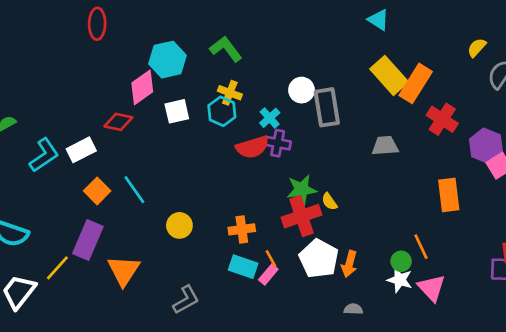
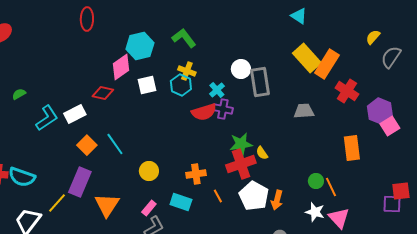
green circle: (401, 261) -> (316, 181), moved
cyan rectangle: (243, 267) -> (181, 202), moved
pink rectangle: (268, 275) -> (149, 208), moved

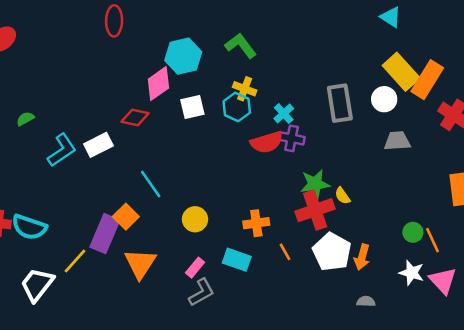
white circle: (241, 69) -> (384, 99), moved
orange square: (87, 145) -> (126, 217), moved

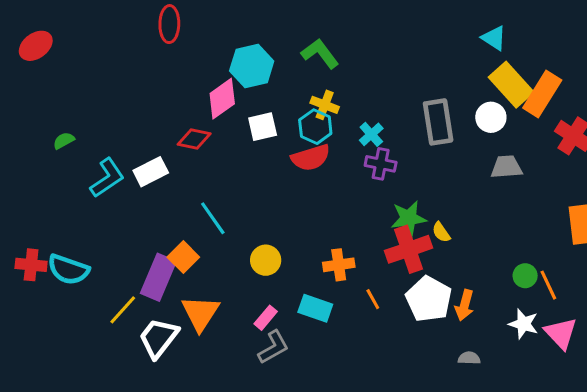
cyan triangle: (391, 17) -> (494, 38), moved
red semicircle: (267, 142) -> (311, 158), moved
white trapezoid: (37, 284) -> (158, 338), moved

